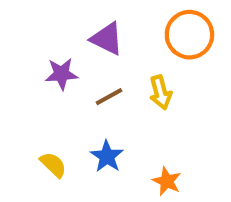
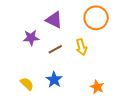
orange star: (167, 181) -> (97, 87), moved

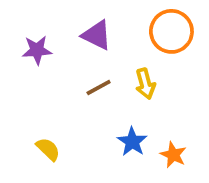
purple star: (31, 38) -> (37, 50), moved
blue star: (54, 80) -> (132, 142), moved

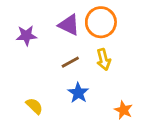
orange circle: (171, 31) -> (101, 22), moved
blue star: (132, 142) -> (78, 93), moved

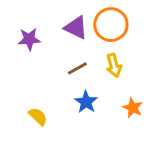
orange star: (124, 110) -> (133, 108), moved

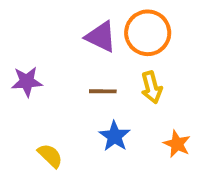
purple star: (29, 39) -> (27, 82), moved
brown line: (77, 68) -> (103, 91), turned 30

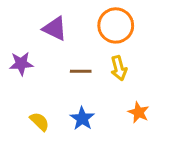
purple triangle: (101, 37) -> (55, 29), moved
blue star: (115, 136) -> (82, 118), moved

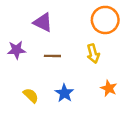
orange circle: (116, 25) -> (105, 20), moved
brown line: (81, 71) -> (52, 56), moved

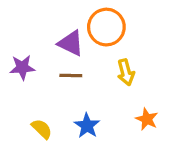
orange circle: (105, 20) -> (106, 27), moved
purple triangle: (43, 22) -> (71, 43), moved

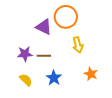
purple star: (22, 67) -> (25, 54), moved
brown line: (71, 76) -> (44, 56), moved

